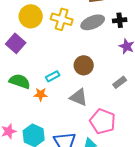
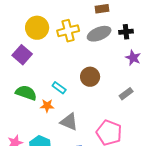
yellow cross: (62, 19) -> (68, 31), turned -30
cyan rectangle: (53, 76) -> (59, 88), turned 64
gray triangle: (79, 97) -> (69, 122), moved

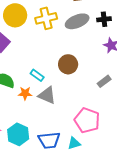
gray triangle: (69, 122) -> (47, 95), moved

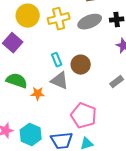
cyan rectangle: (37, 75) -> (57, 60), moved, turned 32
gray triangle: (47, 95) -> (60, 81), moved
pink pentagon: (87, 120) -> (84, 116), moved

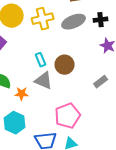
pink pentagon: (84, 116) -> (68, 116), turned 30
cyan hexagon: (31, 135) -> (15, 123), moved

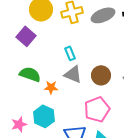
brown circle: (65, 65) -> (101, 75), moved

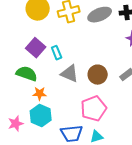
purple square: (26, 36) -> (36, 48), moved
cyan rectangle: (70, 53) -> (57, 53), moved
orange star: (51, 87) -> (40, 94), moved

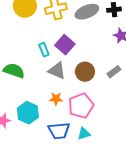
purple square: (36, 48) -> (65, 45), moved
orange star: (40, 94) -> (56, 99), moved

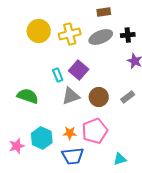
gray triangle: (57, 71) -> (71, 96), turned -42
orange star: (56, 99) -> (70, 133), moved
cyan triangle: (84, 134) -> (120, 159), moved

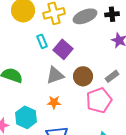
cyan rectangle: (58, 75) -> (42, 41), moved
pink pentagon: (95, 131) -> (99, 100), moved
orange star: (70, 133) -> (54, 102), moved

